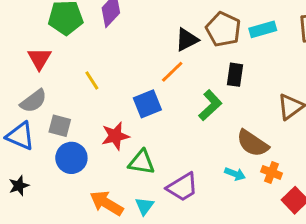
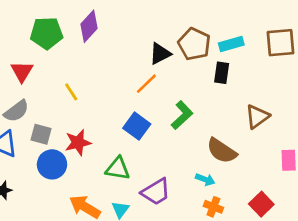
black rectangle: (235, 75) -> (222, 73), moved
blue square: (147, 104) -> (137, 126), moved, turned -32
red star: (115, 136) -> (78, 143), moved
orange cross: (272, 172) -> (213, 207), moved

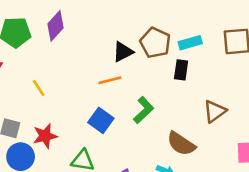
orange line: (146, 84) -> (110, 80), turned 30

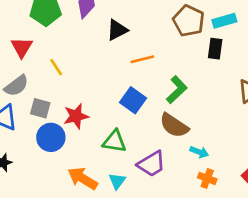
black triangle: (123, 52) -> (117, 30), moved
yellow line: (39, 88) -> (56, 67), moved
brown semicircle: (181, 144) -> (174, 125), moved

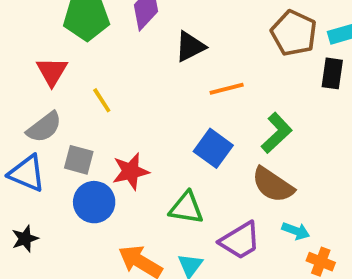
cyan arrow: (199, 152) -> (296, 231), moved

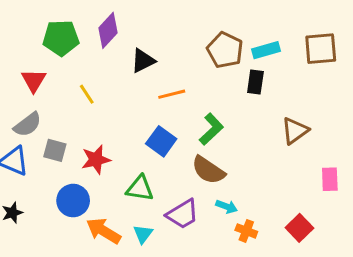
yellow line: (102, 100) -> (87, 94), moved
blue circle: (94, 202) -> (73, 201), moved

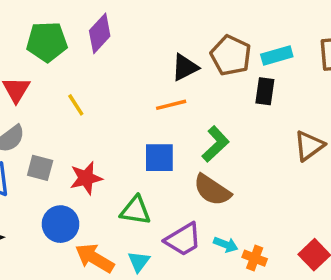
black triangle: (143, 61) -> (185, 67), moved
blue square: (161, 141) -> (159, 158), turned -36
cyan arrow: (227, 207) -> (226, 244), moved

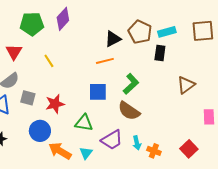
cyan arrow: (226, 244) -> (137, 143), turned 56

